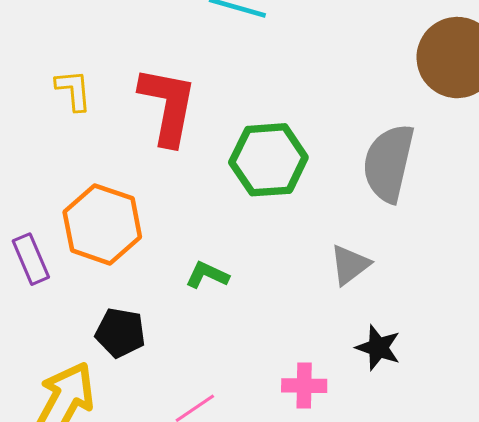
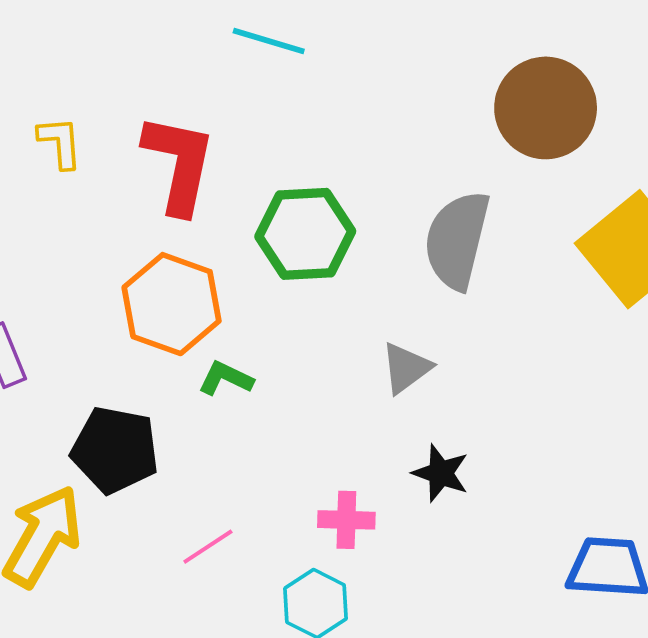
orange hexagon: (102, 224) -> (172, 304), moved
black pentagon: (120, 333) -> (115, 450), size x1.4

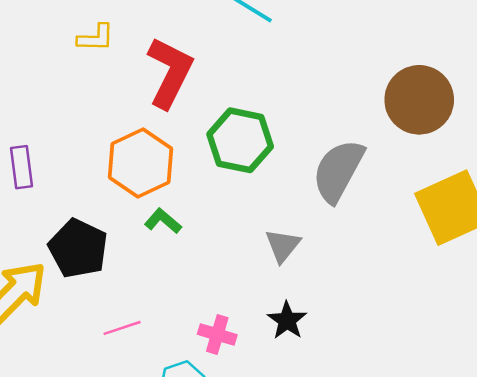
yellow L-shape: (60, 142) -> (96, 38), turned 81
gray triangle: (406, 368) -> (283, 246), turned -30

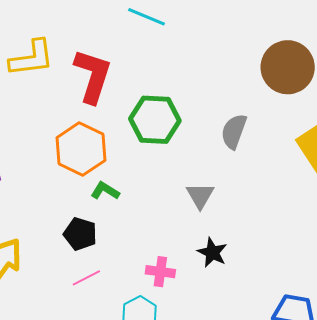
yellow L-shape: (96, 38) -> (32, 58), size x1.6
gray semicircle: (338, 171) -> (234, 131), size x0.7
black pentagon: (78, 248) -> (80, 234), moved, size x0.7

